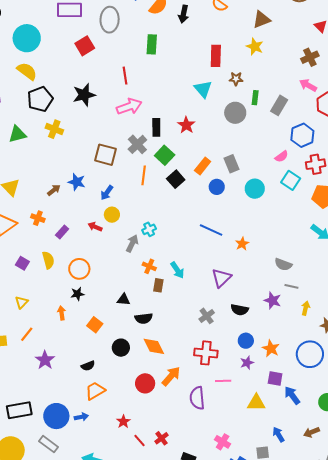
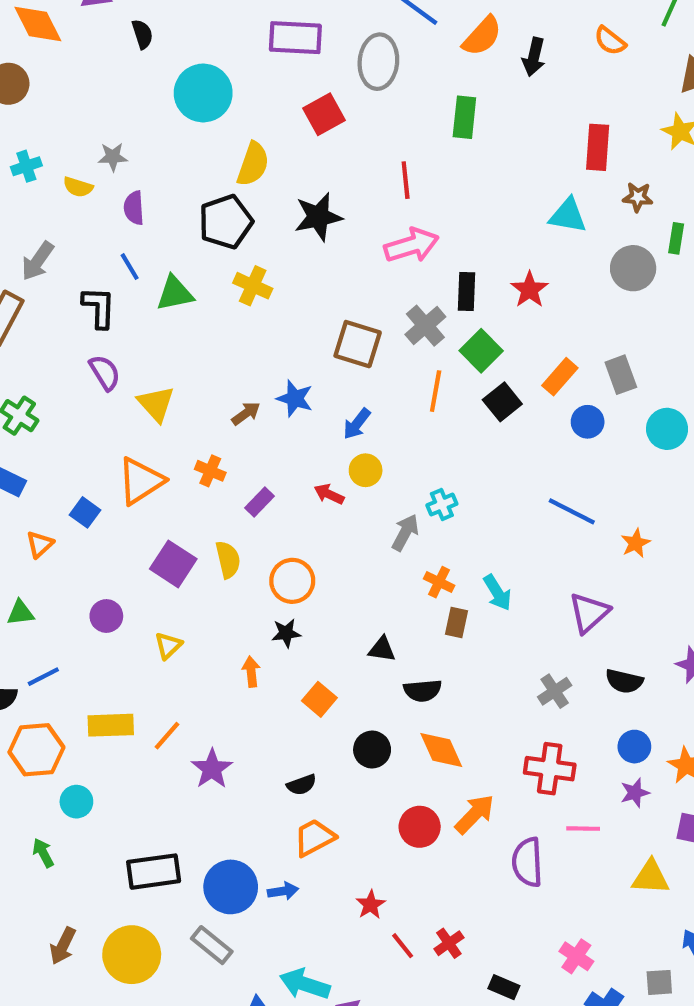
yellow semicircle: (27, 71) -> (253, 164), moved, turned 70
cyan triangle: (203, 89) -> (568, 215), turned -42
purple square: (22, 263) -> (173, 564), size x1.5
orange line: (27, 334) -> (167, 736), moved

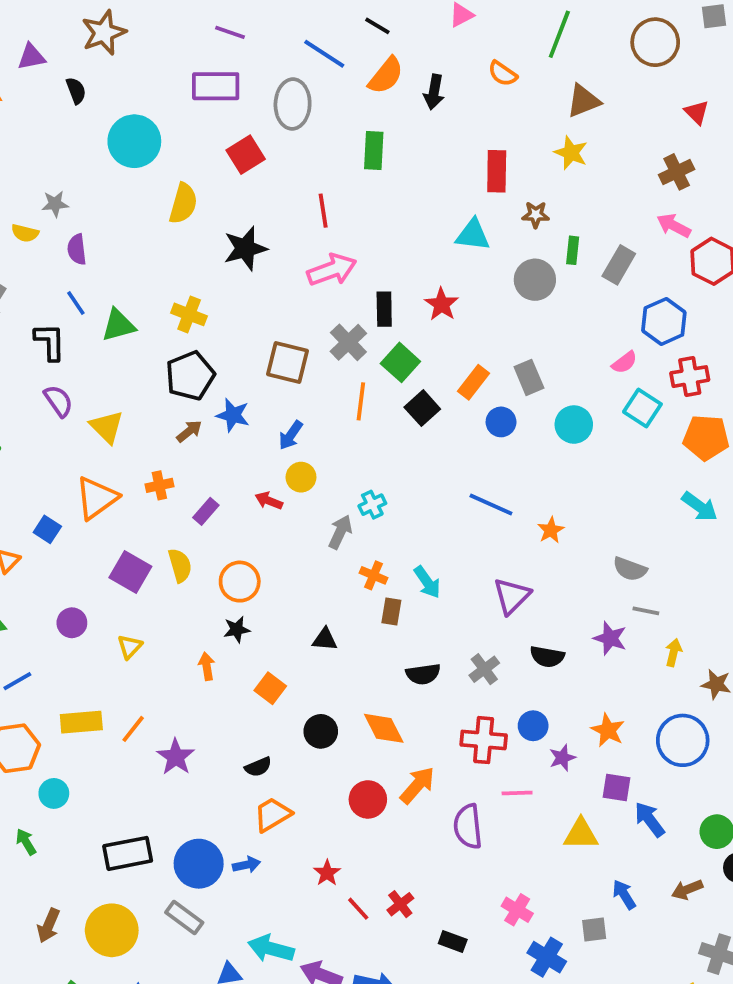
black pentagon: (226, 222) -> (190, 376), moved
orange cross: (210, 471) -> (159, 485), turned -32
black semicircle: (422, 691) -> (423, 674), moved
blue circle: (634, 747) -> (533, 726), moved

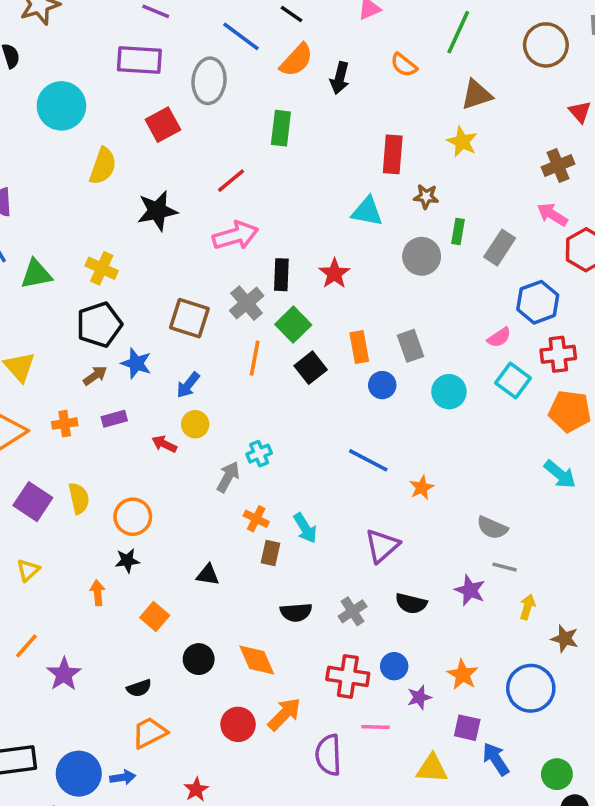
red line: (323, 211) -> (231, 181), turned 56
orange rectangle: (474, 382) -> (359, 347), turned -52
purple rectangle: (206, 511) -> (114, 419), moved, turned 30

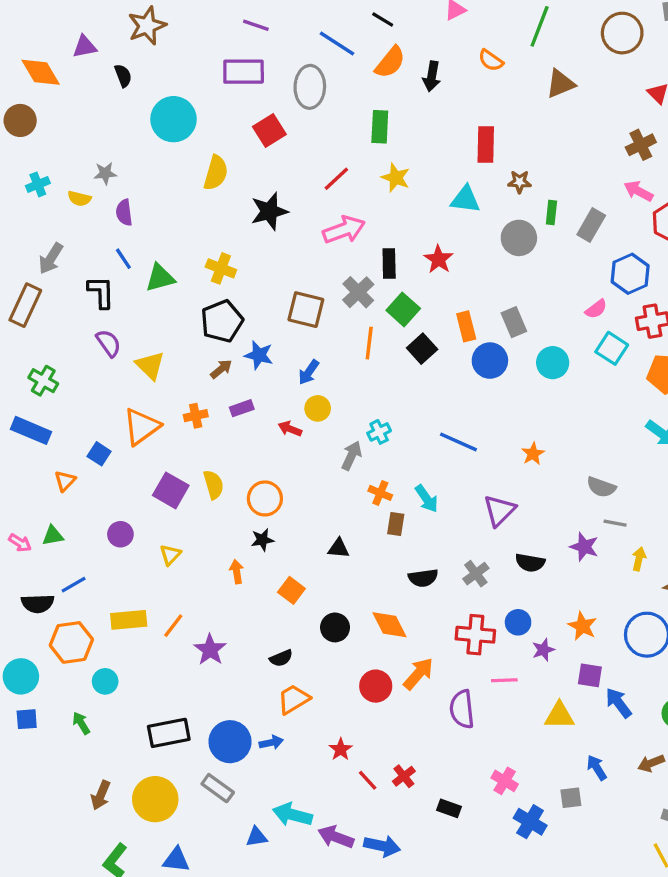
yellow star: (462, 142) -> (396, 178), moved
blue circle: (382, 385) -> (490, 361), size x1.4
blue line: (368, 460) -> (458, 442), moved

